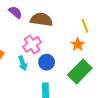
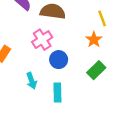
cyan arrow: (23, 63) -> (32, 81), moved
green rectangle: (80, 71) -> (96, 70), size x0.7

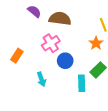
cyan rectangle: (57, 92) -> (82, 83), moved

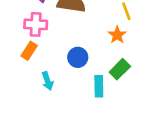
pink cross: (51, 43) -> (36, 24), moved, turned 36
orange rectangle: (17, 56) -> (29, 51), moved

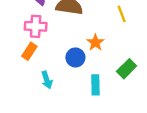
orange star: (117, 35) -> (95, 43), moved
green rectangle: (120, 69) -> (127, 69), moved

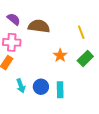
blue circle: (75, 57) -> (41, 87), moved
green rectangle: (127, 69) -> (85, 58), moved

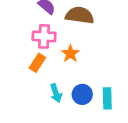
orange star: (60, 55) -> (70, 54), moved

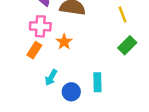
cyan arrow: (56, 93) -> (51, 77), turned 49
blue circle: (82, 94) -> (71, 92), moved

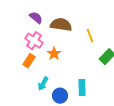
yellow line: (122, 14) -> (90, 36), moved
pink cross: (40, 26) -> (34, 41), turned 30

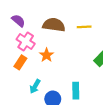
purple semicircle: (36, 18) -> (18, 21), moved
yellow line: (90, 36) -> (84, 27), moved, turned -72

